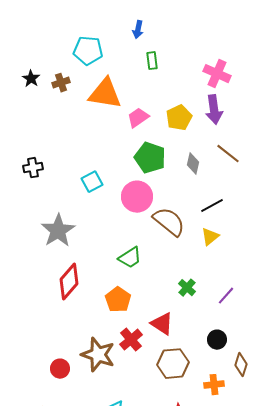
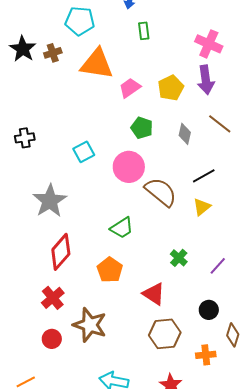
black star: (31, 79) -> (23, 49), size x1.5
green pentagon: (150, 158) -> (142, 128), size x0.7
red cross: (131, 340) -> (53, 298), moved

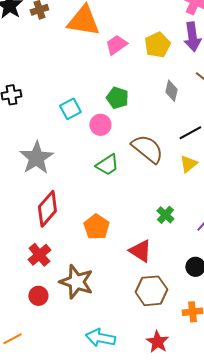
green pentagon: (142, 128) -> (117, 98), moved
pink circle: (129, 167) -> (100, 125), moved, size x0.7
green trapezoid: (122, 228) -> (107, 165), moved

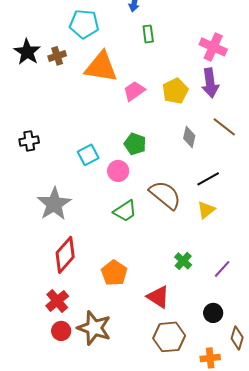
red circle: (38, 296) -> (61, 331), moved

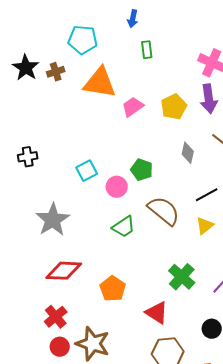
green pentagon: (135, 144) -> (142, 170), moved
red diamond: (65, 255) -> (64, 271), turned 51
green cross: (183, 261) -> (182, 277), size x1.5

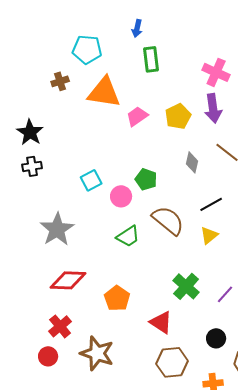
green rectangle: (147, 50) -> (151, 59), size x1.4
black star: (26, 68) -> (30, 132), moved
red circle: (60, 347) -> (48, 356), moved

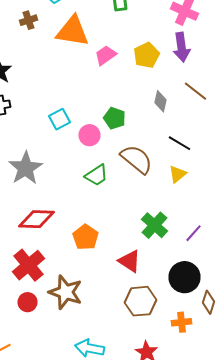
black line: (211, 204) -> (180, 143), turned 60
red cross: (60, 326) -> (28, 265), size x1.4
black circle: (216, 338) -> (184, 277), size x1.6
red circle: (48, 356) -> (28, 302), moved

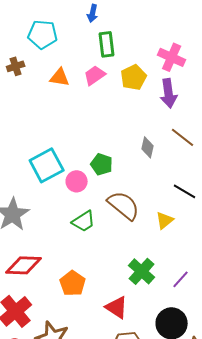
orange triangle: (72, 31) -> (60, 77), size x0.6
pink trapezoid: (106, 55) -> (95, 75), moved
yellow pentagon: (146, 55) -> (134, 77), moved
cyan square: (60, 119) -> (47, 165), size x1.6
black line: (180, 143) -> (185, 191), moved

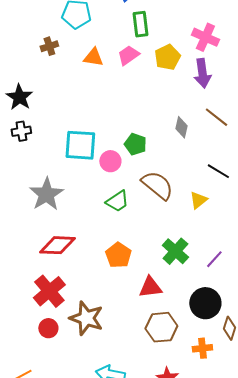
cyan square: (47, 165) -> (80, 145), turned 32
orange pentagon: (73, 283) -> (118, 255), moved
red triangle: (117, 307) -> (150, 287), turned -40

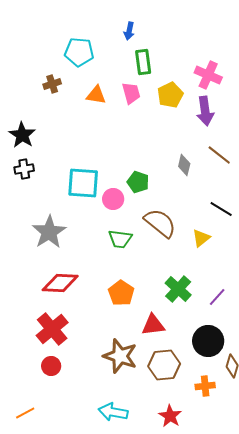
pink trapezoid: (128, 55) -> (131, 93), turned 110
green trapezoid: (117, 201) -> (120, 239), turned 40
brown star: (86, 318) -> (120, 356), moved

